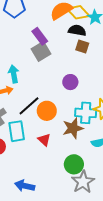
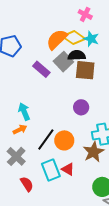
brown square: (82, 47) -> (85, 70), size x1.5
gray square: (41, 51) -> (63, 62), moved
cyan rectangle: (17, 131) -> (51, 170), moved

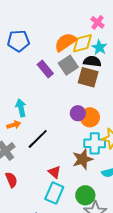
yellow diamond: (74, 38) -> (82, 43), turned -60
black semicircle: (77, 55) -> (92, 61), moved
orange circle: (64, 140) -> (90, 117), moved
cyan rectangle: (51, 170) -> (54, 193), moved, turned 35

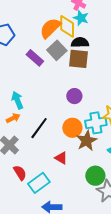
yellow diamond: (82, 43) -> (67, 26), turned -65
cyan star: (99, 47) -> (81, 18), moved
orange circle: (90, 117) -> (72, 128), moved
cyan rectangle: (54, 193) -> (39, 183), moved, turned 40

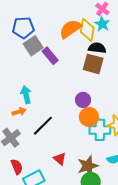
gray square: (57, 50) -> (33, 46), moved
orange circle: (72, 128) -> (89, 117), moved
brown star: (87, 141) -> (88, 166), moved

